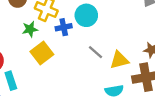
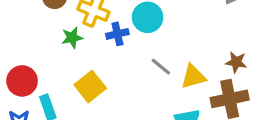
yellow square: (42, 53) -> (90, 86), moved

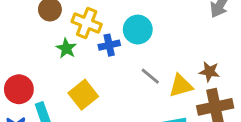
green star: (72, 38) -> (66, 48), turned -30
brown star: (236, 62) -> (209, 72), moved

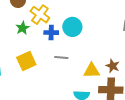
gray line: (150, 76) -> (61, 58), moved, turned -48

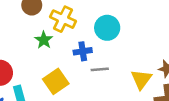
blue cross: (51, 33) -> (83, 51), moved
yellow triangle: (92, 71) -> (141, 79), turned -42

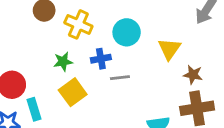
green star: (44, 40) -> (63, 62), moved, turned 30
yellow triangle: (141, 79) -> (169, 49), moved

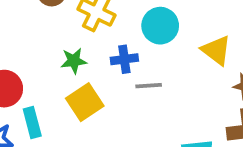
yellow triangle: (169, 49) -> (216, 50), turned -30

